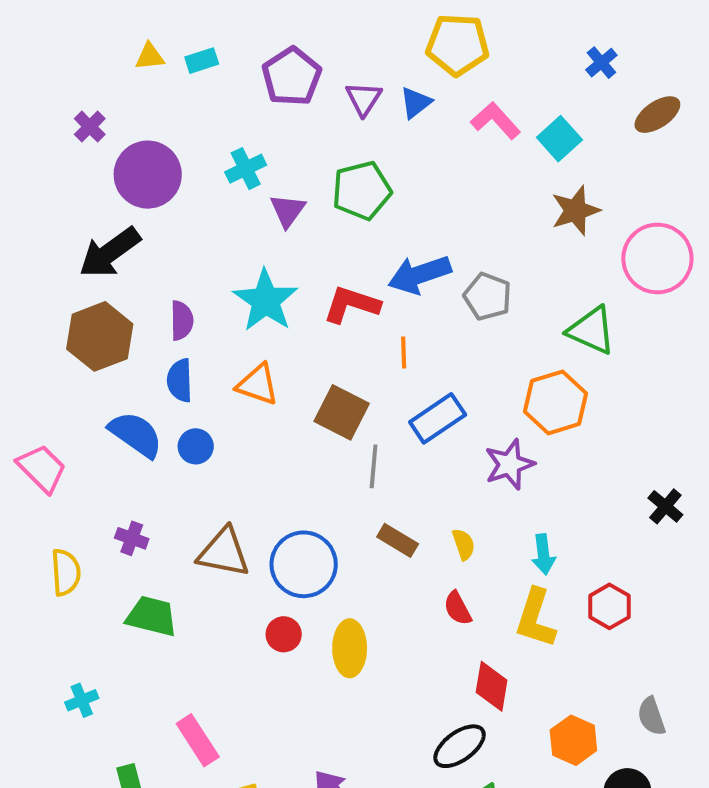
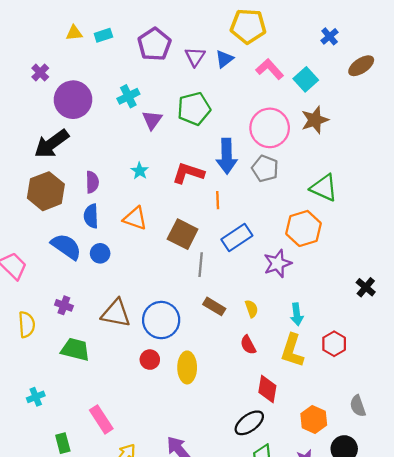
pink circle: (657, 258) -> (270, 128), moved
blue arrow: (420, 274) -> (227, 156), turned -72
cyan star: (266, 300) -> (140, 171), size x0.5

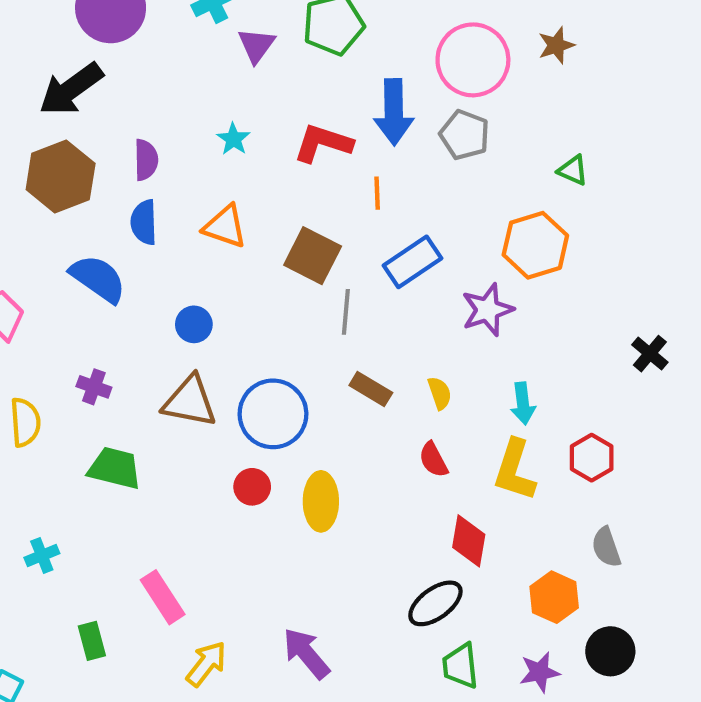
brown star: (315, 120) -> (556, 45), size x0.7
green triangle: (324, 188) -> (573, 170), size x0.6
blue circle: (100, 253) -> (194, 324), moved
gray semicircle: (358, 406) -> (606, 547), moved

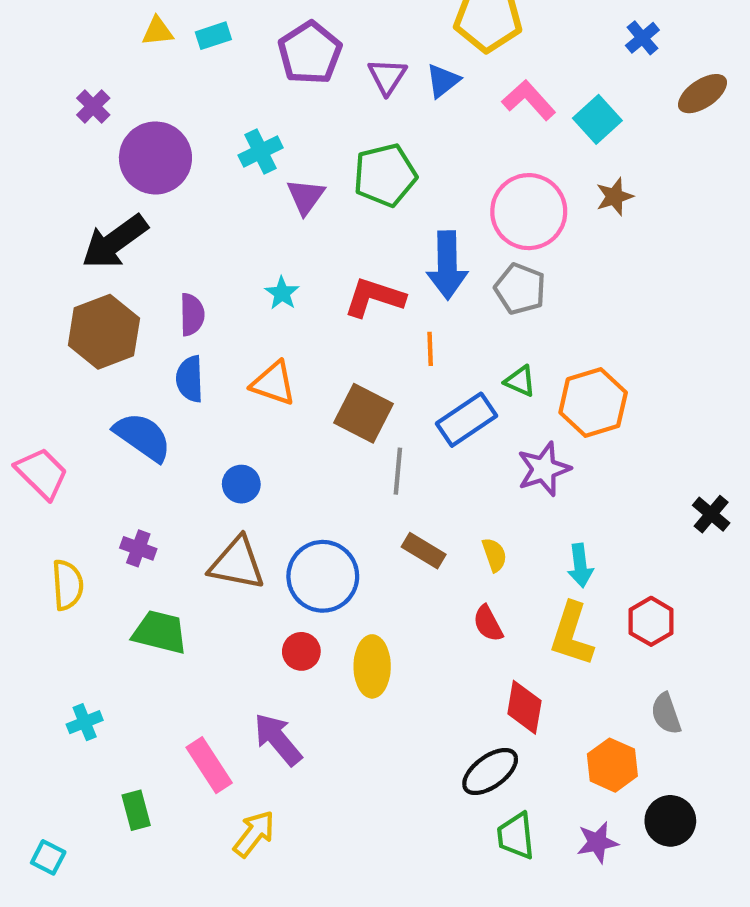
green triangle: (573, 170) -> (520, 381), moved
purple arrow: (306, 653) -> (278, 739), moved

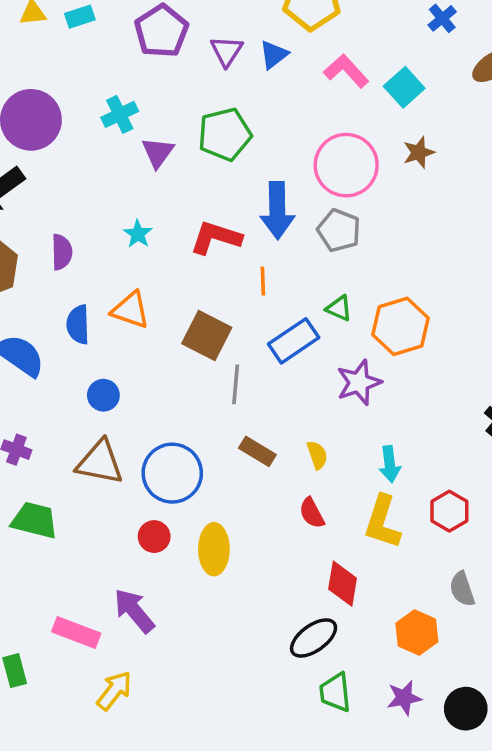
blue semicircle: (190, 379) -> (78, 325), moved
pink rectangle: (209, 765) -> (76, 633), turned -36
black circle: (670, 821) -> (466, 709), moved

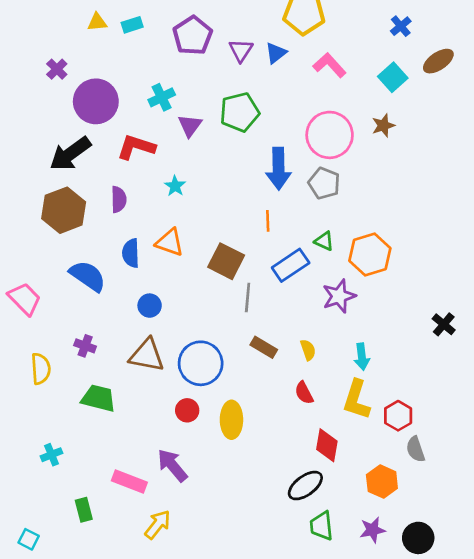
cyan square: (404, 87) -> (393, 77), moved
red L-shape: (216, 238) -> (136, 147), moved
red hexagon: (449, 511) -> (398, 416), moved

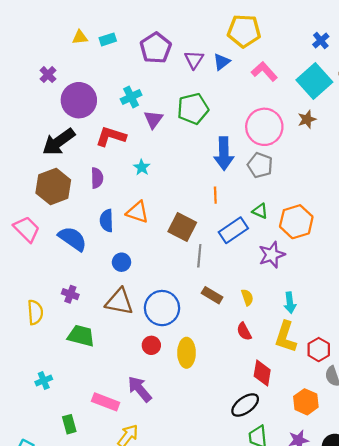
cyan square: (393, 77) -> (314, 81), size x1.5
pink trapezoid: (25, 299) -> (27, 229), moved

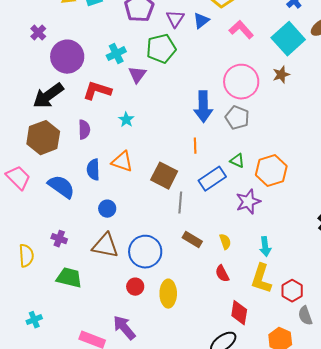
green pentagon: (193, 109) -> (161, 49), moved

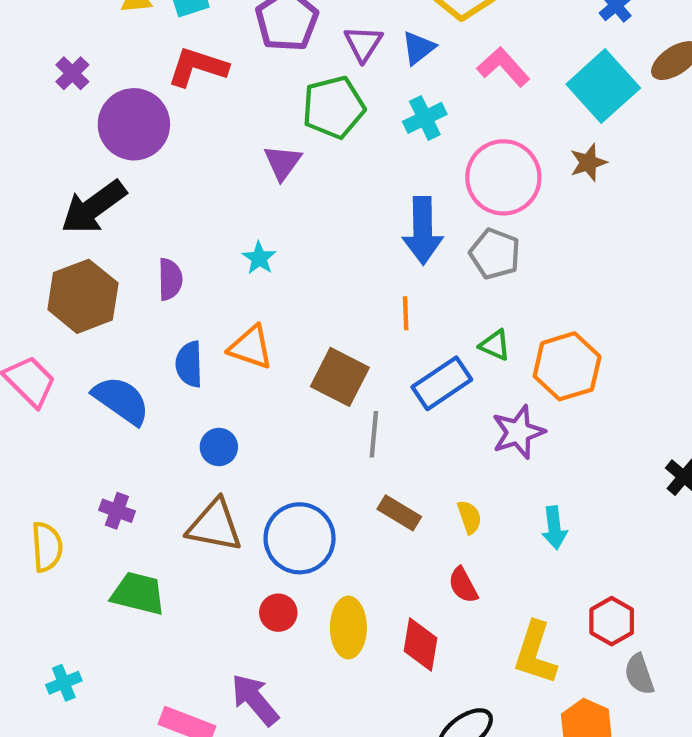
cyan cross: (116, 54) -> (425, 118), moved
red L-shape: (97, 91) -> (198, 67), moved
yellow L-shape: (261, 279) -> (535, 653), moved
red diamond: (239, 313) -> (421, 644), moved

